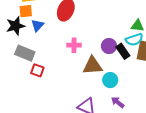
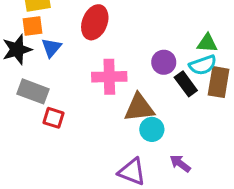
pink cross: (74, 45) -> (109, 77), size x1.5
purple circle: (109, 46) -> (164, 62), moved
cyan circle: (110, 80) -> (152, 129), moved

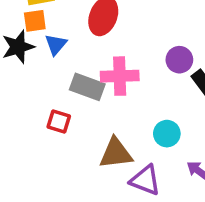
gray rectangle: (33, 91) -> (87, 87), moved
brown triangle: (139, 108) -> (116, 153), moved

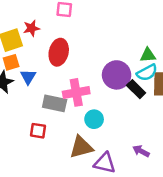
purple circle: (179, 60) -> (117, 75), size x1.5
cyan circle: (167, 134) -> (94, 119), moved

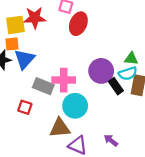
red star: (31, 28) -> (35, 18), size x1.5
red ellipse: (59, 52) -> (78, 24), moved
blue triangle: (28, 77) -> (25, 59), size x1.5
cyan circle: (94, 119) -> (75, 106), size x1.5

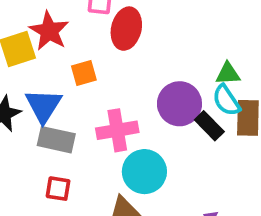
red star: (35, 18) -> (49, 31), turned -30
orange square: (12, 44) -> (84, 73), moved
cyan semicircle: (128, 73) -> (226, 100), turned 84
gray rectangle: (43, 86) -> (56, 140), moved

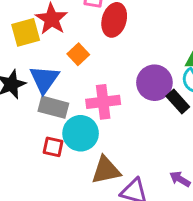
orange square: (84, 73) -> (78, 54), turned -30
cyan circle: (144, 172) -> (81, 133), moved

